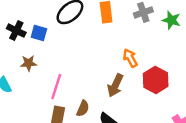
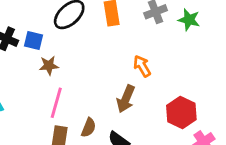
brown star: (29, 63) -> (49, 66), moved
red hexagon: (156, 80) -> (181, 112), moved

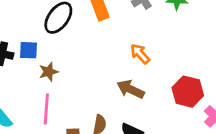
brown arrow: (126, 99) -> (131, 89), turned 104
pink line: (56, 103) -> (46, 109), moved

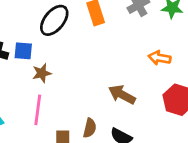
orange arrow: (140, 54) -> (160, 58), moved, turned -40

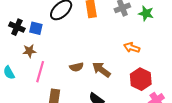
brown star: (42, 73) -> (29, 51), moved
brown semicircle: (90, 128) -> (76, 67), moved, turned 56

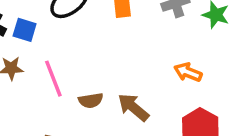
pink line: (40, 72) -> (53, 79), moved, turned -40

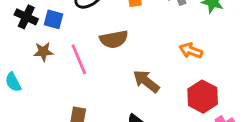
brown semicircle: (91, 100) -> (114, 39), moved, size x1.4

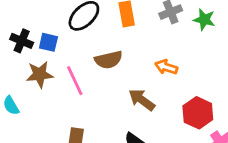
orange arrow: (191, 51) -> (166, 67), moved
brown star: (43, 52) -> (40, 74), size x1.4

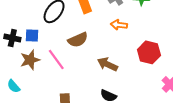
orange arrow: (166, 67) -> (119, 25), moved
red hexagon: (198, 113) -> (149, 52), moved

